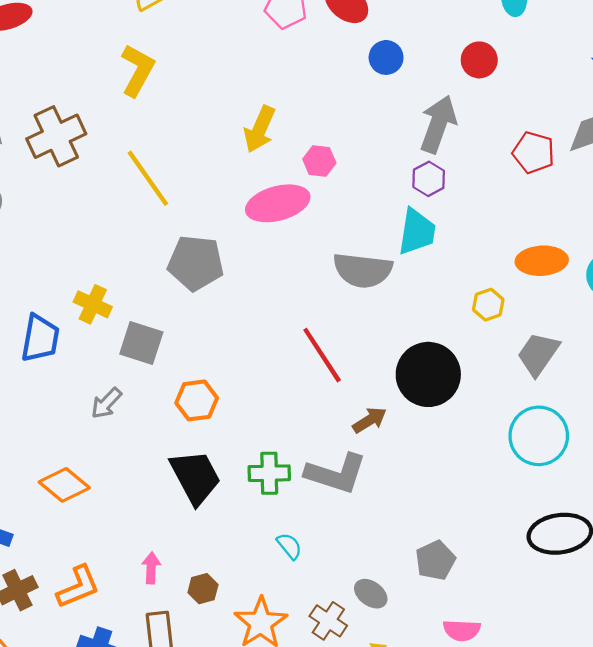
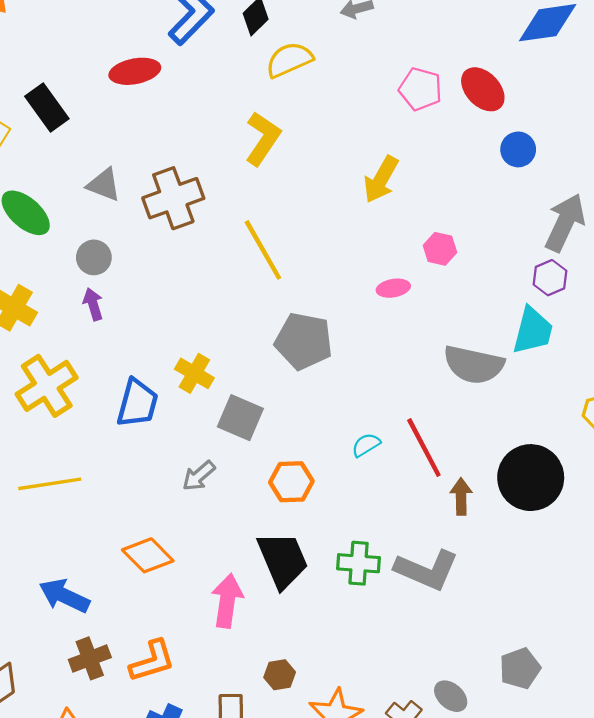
yellow arrow: (260, 129) -> (381, 179), moved
pink ellipse: (278, 203) -> (393, 288), size x0.5
brown arrow: (370, 420) -> (461, 496), moved, turned -64
cyan semicircle: (289, 546) -> (366, 445), moved, turned -88
pink arrow: (151, 568) -> (227, 601), moved, size x1.6

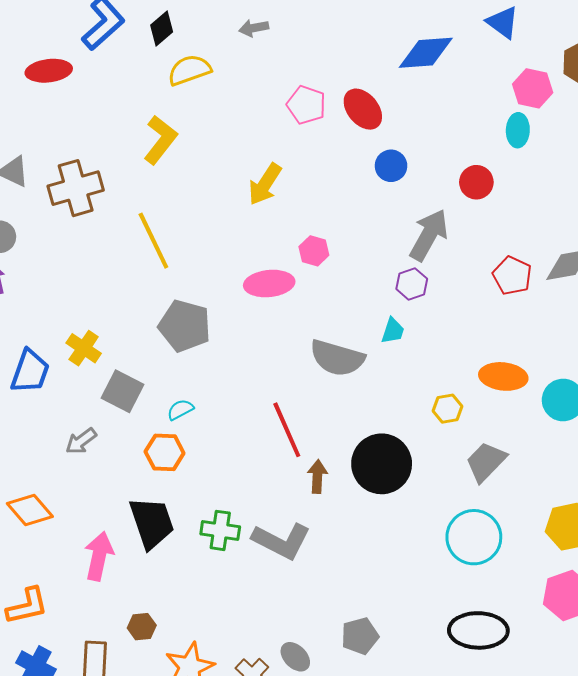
pink ellipse: (393, 288) -> (269, 284), size x1.6
cyan trapezoid: (533, 331) -> (393, 331), size x0.6
cyan semicircle: (366, 445) -> (180, 410), moved

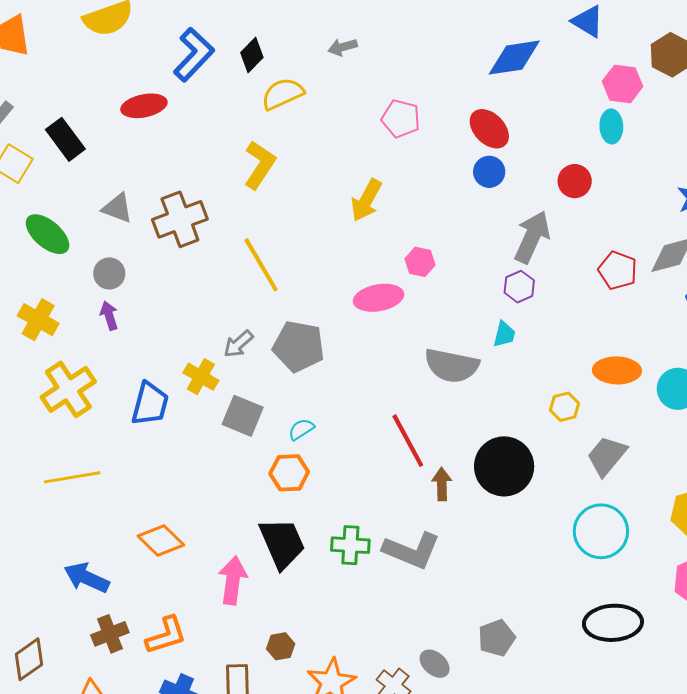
red ellipse: (363, 109) -> (489, 129), moved
gray arrow: (81, 441) -> (238, 344), moved

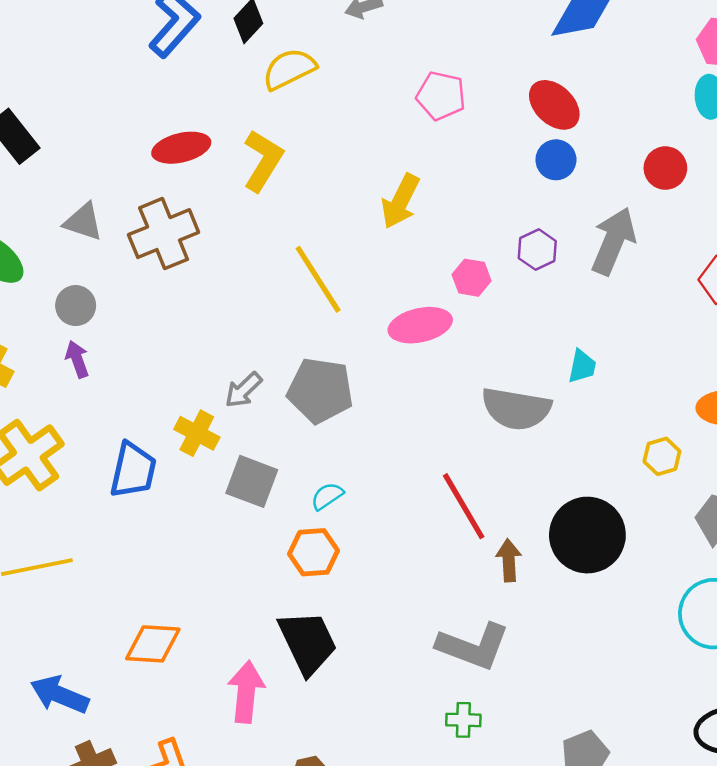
red ellipse: (144, 106) -> (181, 148), moved
yellow line: (261, 265) -> (318, 279), moved
purple hexagon: (519, 287) -> (537, 250), moved
orange diamond: (161, 540) -> (153, 644), turned -39
green cross: (350, 545) -> (463, 720), moved, size x0.7

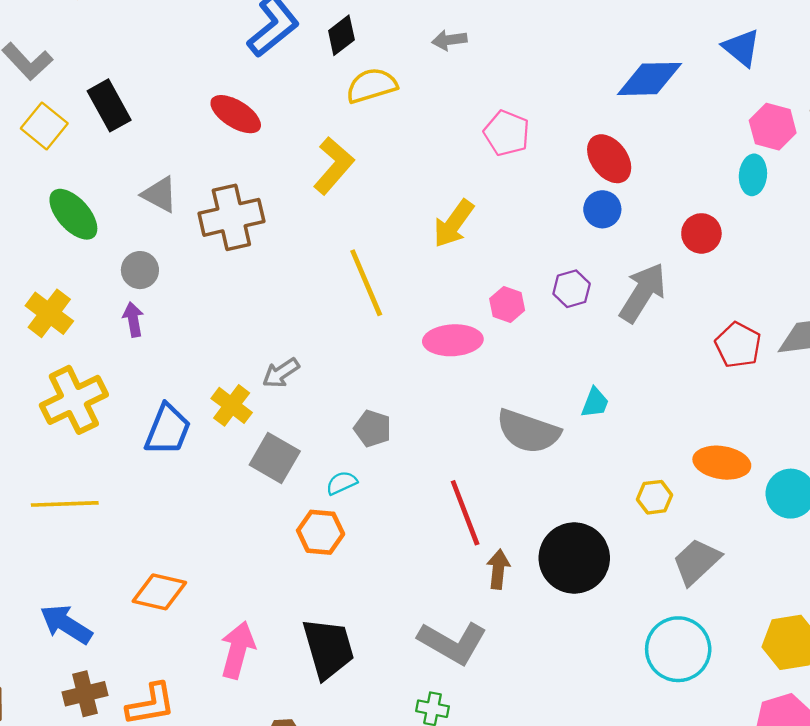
red ellipse: (181, 148) -> (236, 114), moved, turned 36
gray pentagon: (320, 390) -> (372, 428), moved, size x0.6
black trapezoid: (308, 642) -> (328, 648), moved

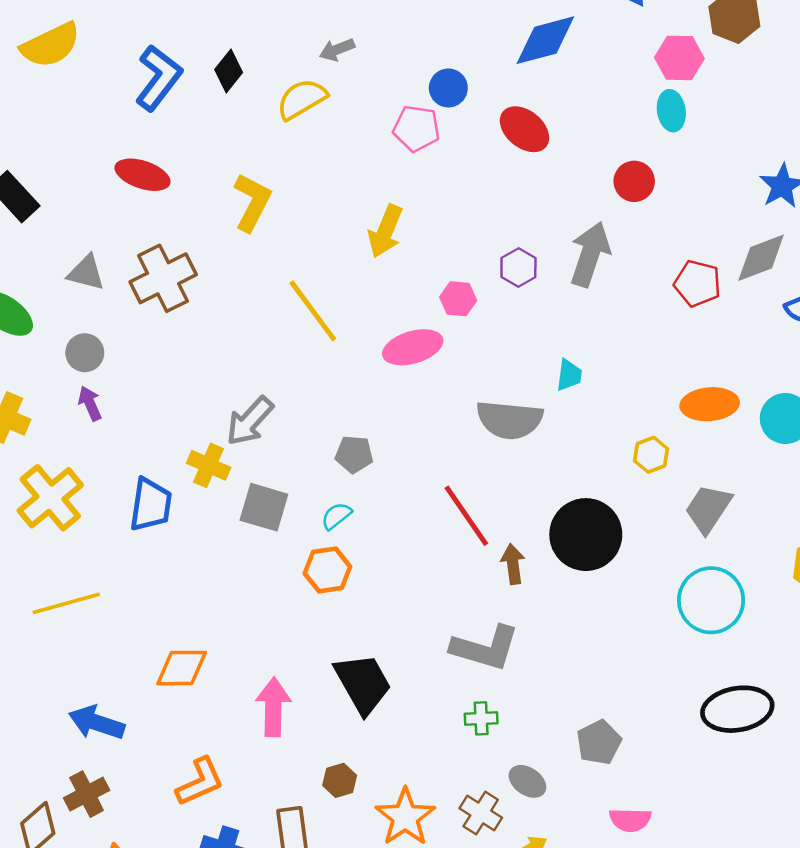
yellow semicircle: (372, 86) -> (302, 99), moved
blue circle: (602, 209) -> (448, 88), moved
gray arrow: (281, 373) -> (250, 421), size x1.4
brown cross: (85, 694) -> (87, 794), moved

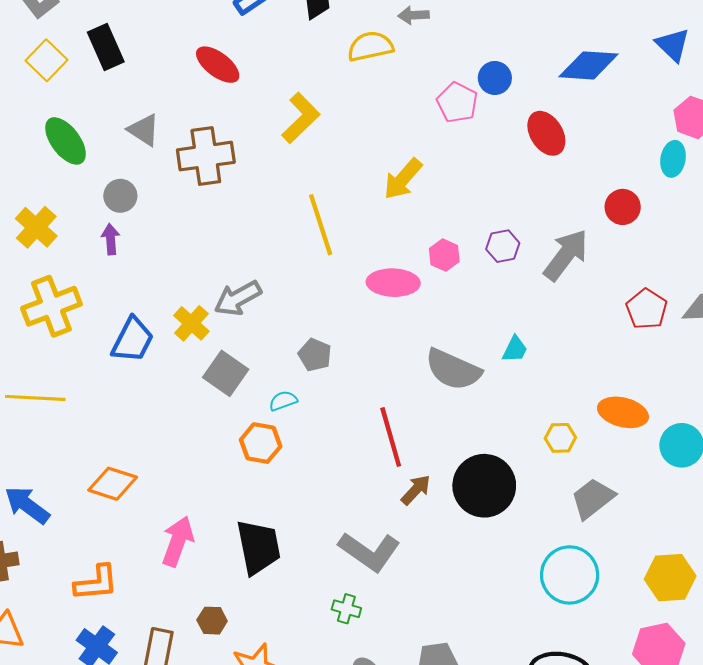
brown arrow: (513, 564) -> (416, 490), turned 32

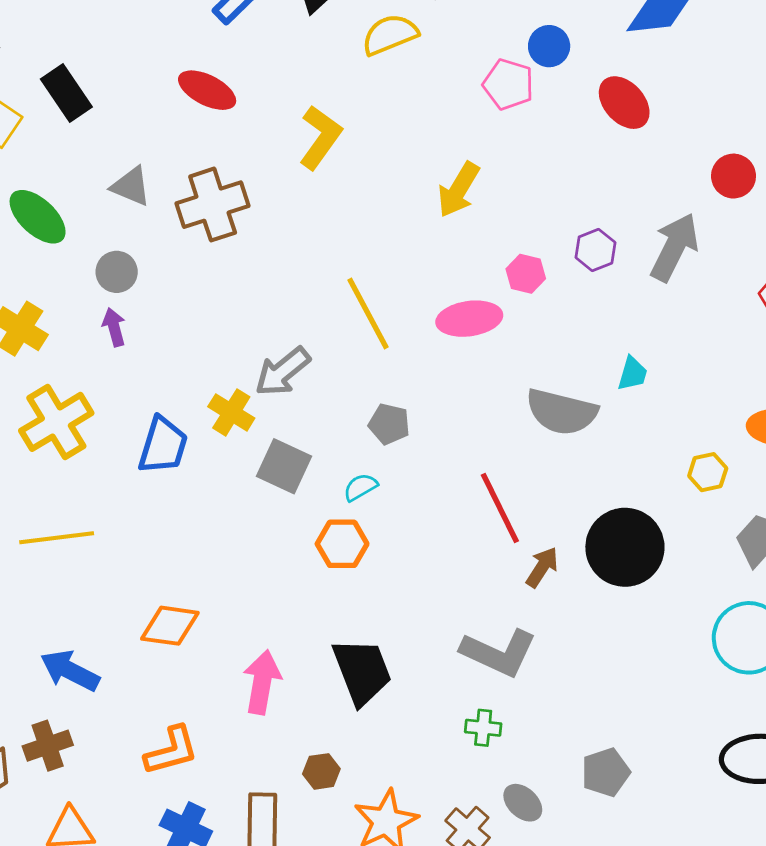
yellow line: (321, 225) -> (368, 314), moved

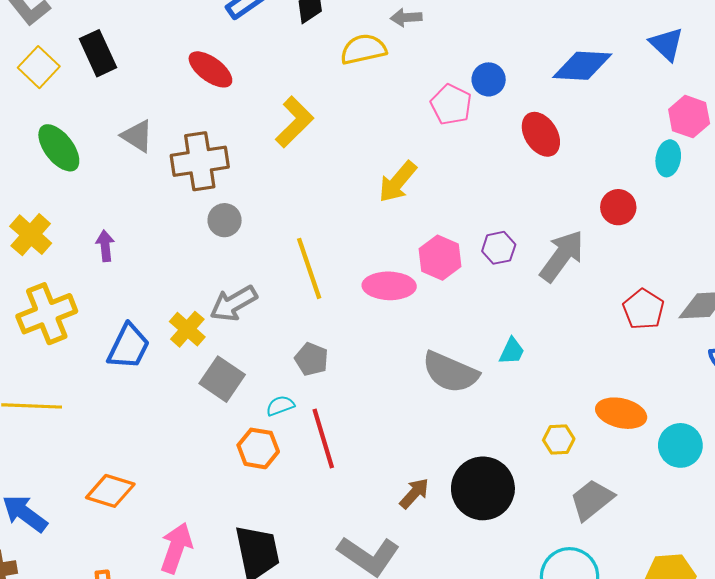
gray circle: (117, 272) -> (225, 220), moved
pink hexagon: (526, 274) -> (440, 258), size x1.4
red line: (500, 508) -> (323, 439), moved

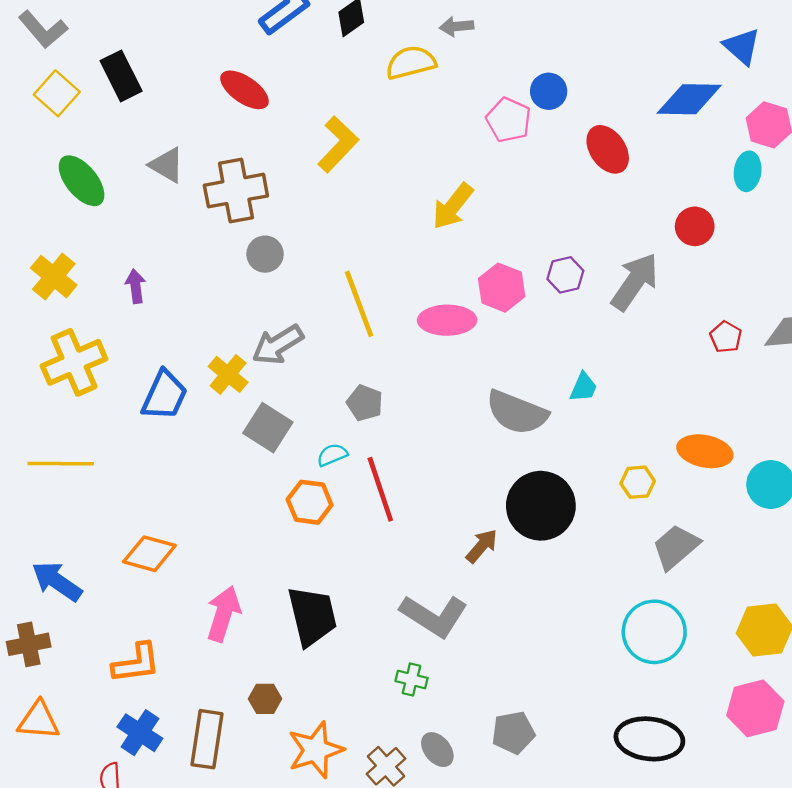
blue diamond: (582, 66) -> (689, 99), moved
red pentagon: (644, 309) -> (726, 337), size x0.7
black circle: (483, 488) -> (541, 506), moved

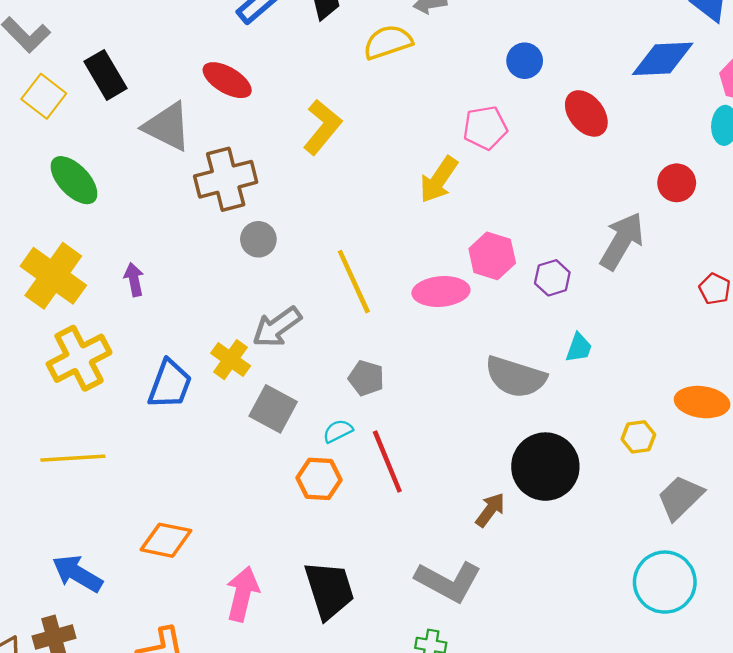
pink pentagon: (509, 120) -> (485, 128), moved, turned -30
gray triangle: (167, 165) -> (167, 127), moved, size x1.4
purple hexagon: (565, 275) -> (552, 278), moved
yellow cross: (54, 277) -> (53, 276), size x1.4

